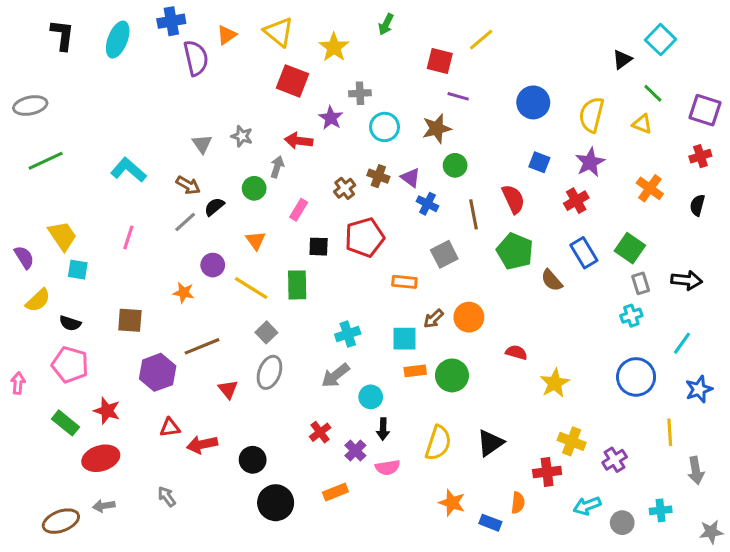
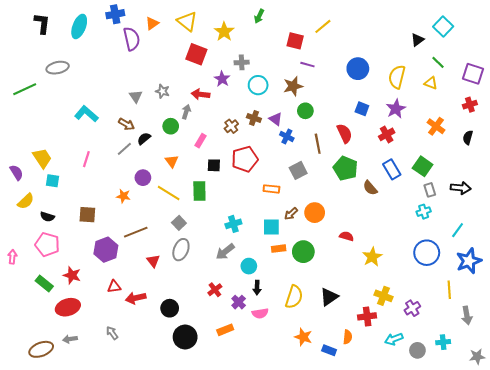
gray ellipse: (30, 106) -> (58, 68), moved
green line: (46, 161) -> (25, 89), moved
blue star: (699, 389) -> (469, 261), size x1.4

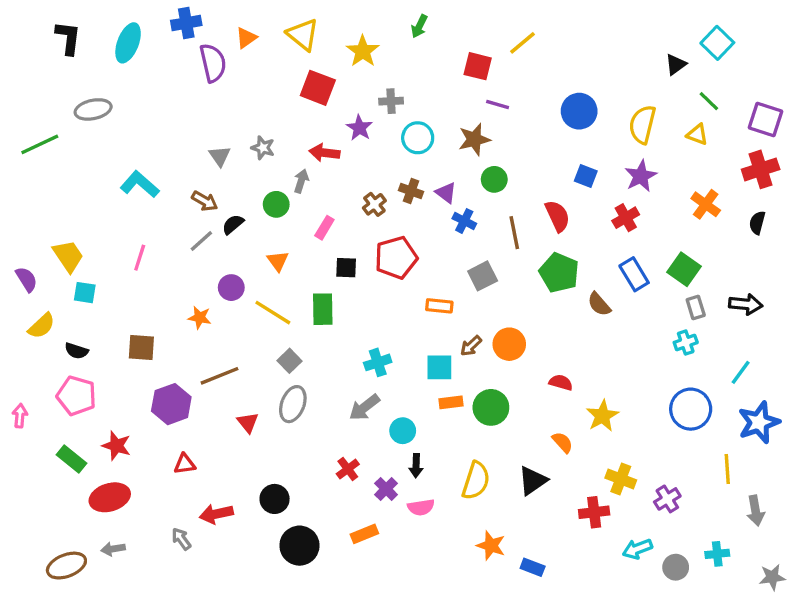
red cross: (470, 105) -> (761, 169), size x1.5
red arrow: (136, 298) -> (216, 514), moved
orange semicircle: (348, 337) -> (562, 442), moved, turned -48

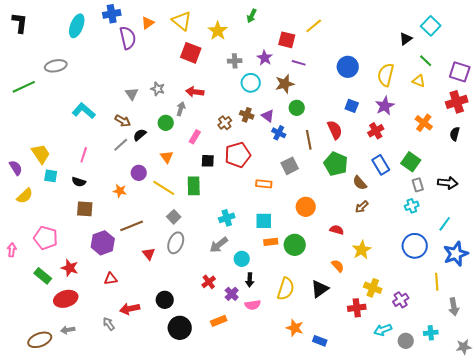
black L-shape: (68, 38) -> (20, 23), moved
purple star: (359, 128) -> (265, 58), moved
brown arrow: (471, 346) -> (362, 207), moved
black semicircle: (76, 351) -> (79, 182), moved

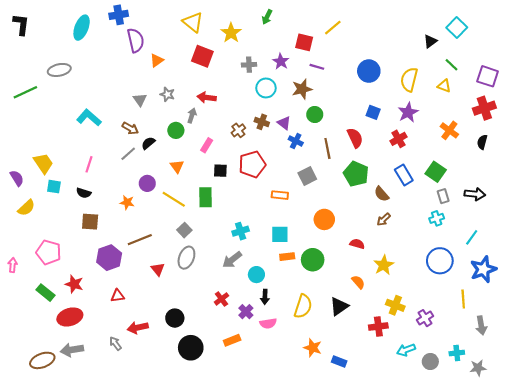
orange triangle: (148, 23) -> (157, 60), moved
gray arrow: (68, 330) -> (72, 350), size x1.5
gray star: (464, 347) -> (478, 368), moved

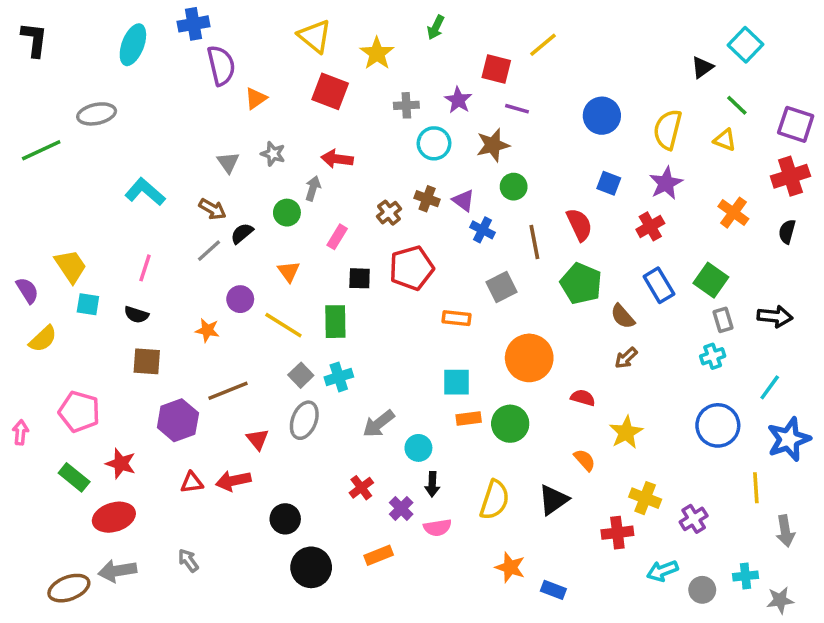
orange circle: (324, 219) -> (529, 358), size x1.4
cyan cross: (241, 231) -> (339, 377), moved
red arrow: (138, 328) -> (233, 481), moved

